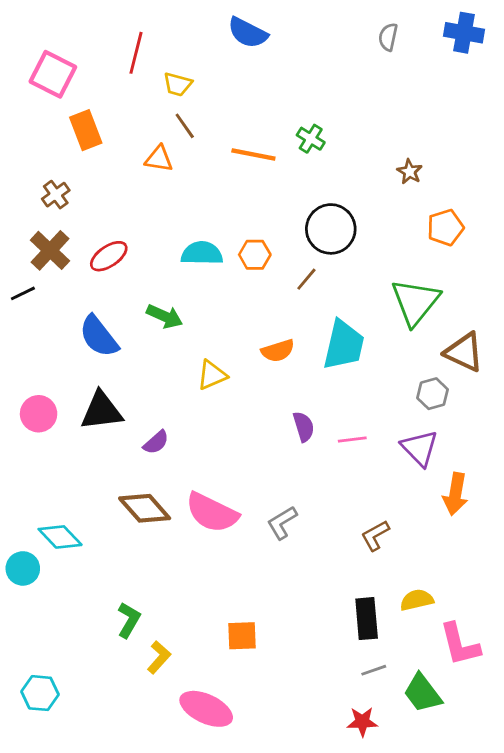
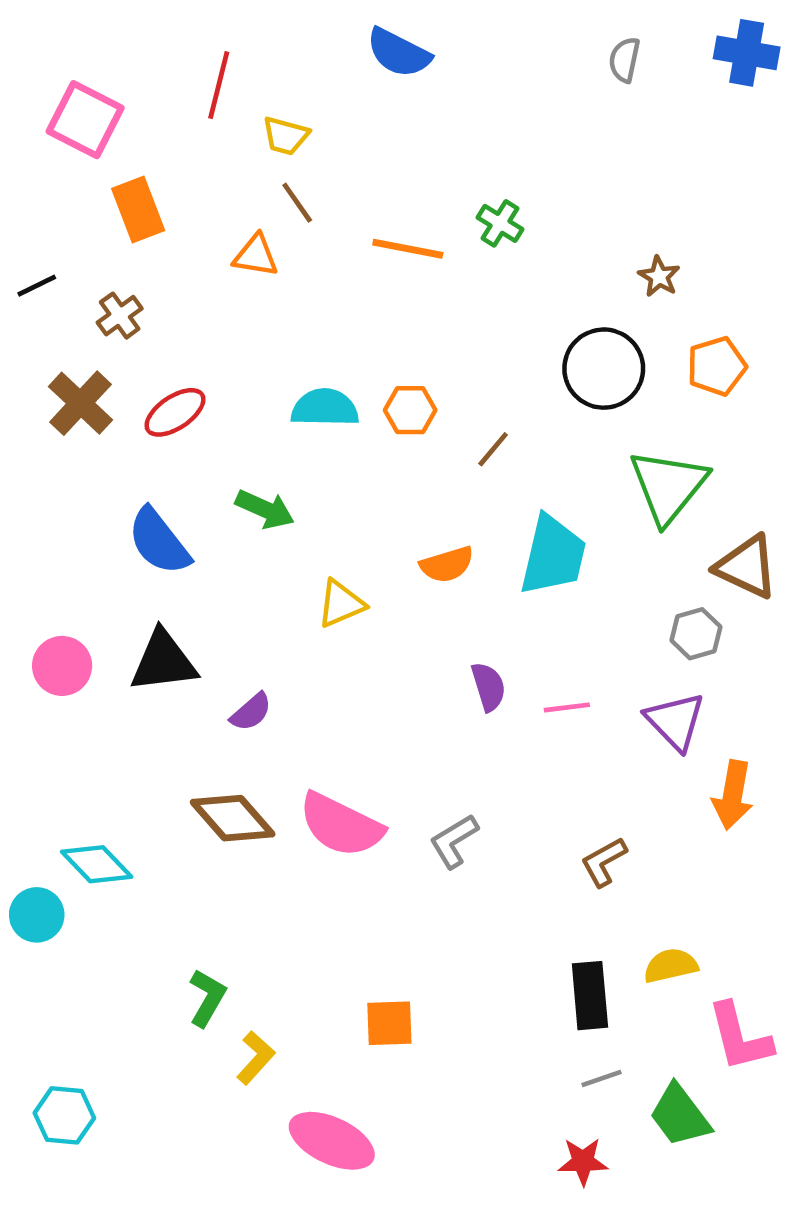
brown cross: (56, 195) -> (120, 316), moved
black circle: (331, 229) -> (604, 369), moved
black line: (23, 293) -> (37, 286), moved

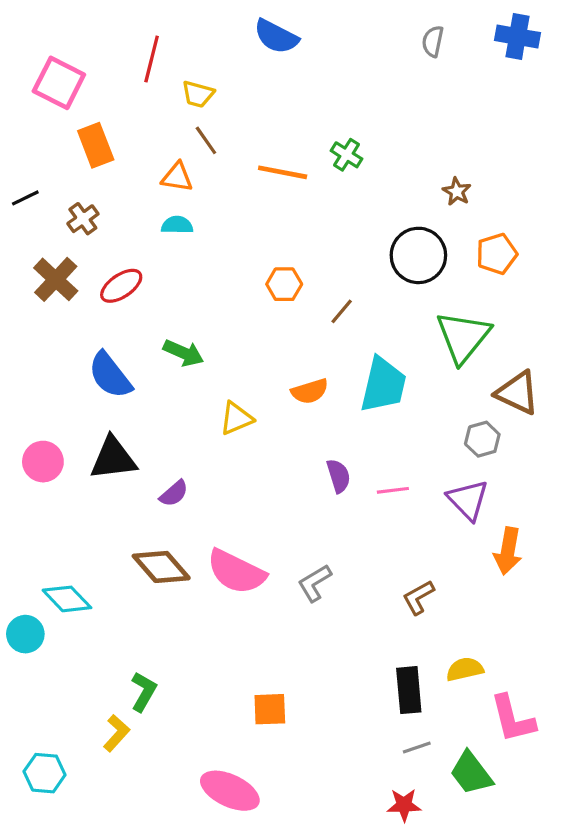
cyan semicircle: (325, 408) -> (177, 225), moved, size x0.7
yellow L-shape: (256, 1058) -> (116, 733), moved

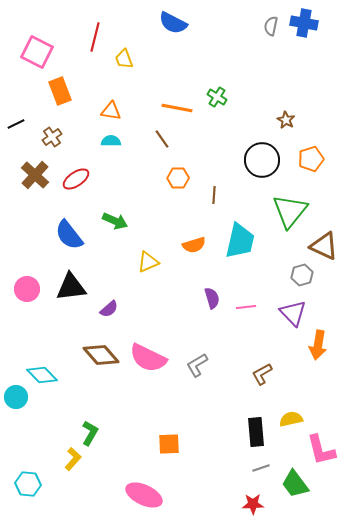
blue cross: (517, 37) -> (304, 23), moved
yellow trapezoid: (198, 94) -> (124, 59), turned 55
brown line: (206, 140) -> (162, 139), moved
brown line: (342, 311) -> (214, 195), turned -36

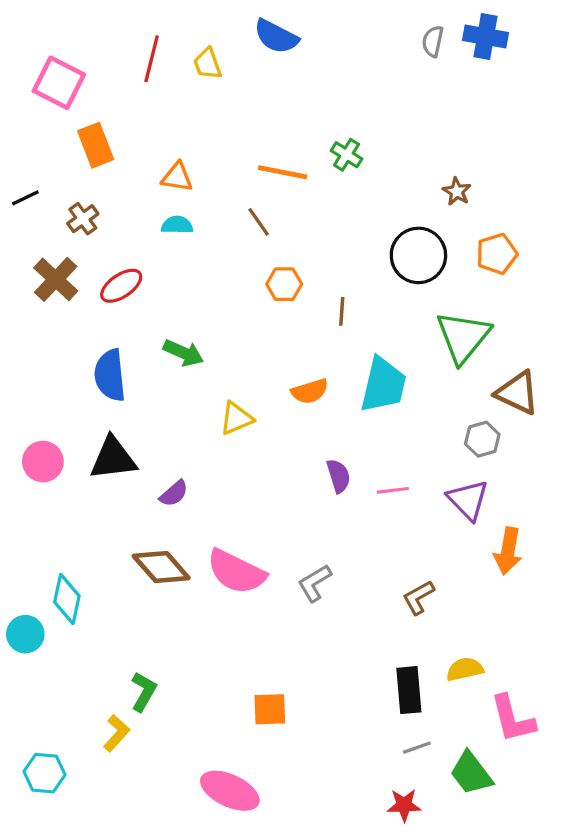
yellow trapezoid: (124, 59) -> (207, 64), moved
blue semicircle: (69, 235) -> (110, 375), turned 32
cyan diamond: (42, 375) -> (67, 599), turned 56

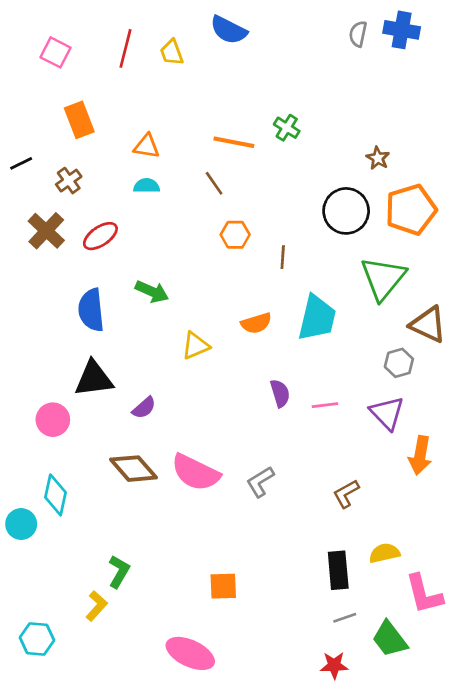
pink square: (59, 83) -> (55, 52), moved, size x0.7
orange pentagon: (497, 254) -> (411, 210), size x1.5
pink circle: (43, 462) -> (53, 420), moved

